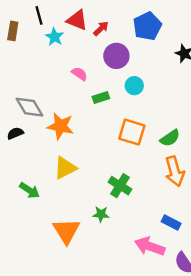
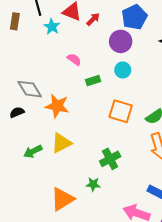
purple circle: (116, 56) -> (121, 41), moved
green cross: (120, 186) -> (110, 159), turned 30
green arrow: (29, 190) -> (33, 151), moved, turned 120
orange triangle: (66, 231) -> (62, 199), turned 30

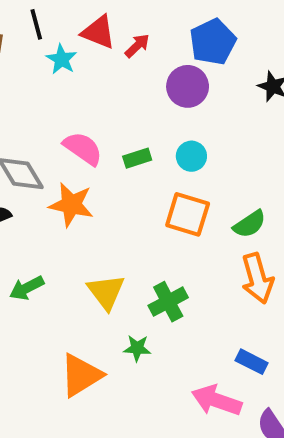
pink semicircle: (74, 59) -> (83, 148), moved, size x1.5
cyan circle: (123, 70) -> (191, 156), moved
yellow triangle: (61, 143) -> (106, 292), moved, turned -40

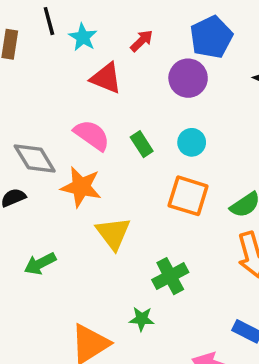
red triangle: (98, 32) -> (106, 78), moved
cyan star: (62, 59) -> (83, 37), moved
green rectangle: (137, 158) -> (142, 144), turned 75
yellow triangle: (106, 292) -> (113, 233), moved

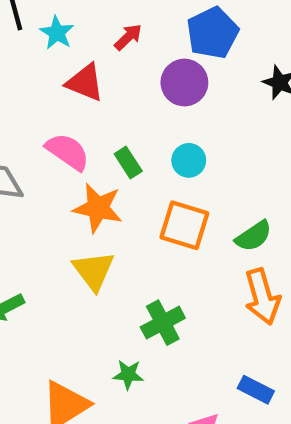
orange star: (81, 187) -> (98, 208), moved

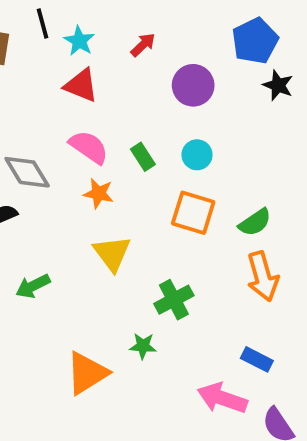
blue pentagon: (213, 33) -> (255, 41), moved
red triangle: (85, 83) -> (81, 85), moved
orange star: (98, 208) -> (99, 193), moved, size x0.7

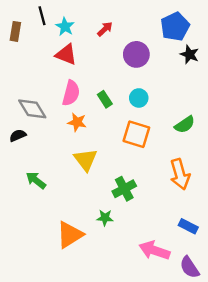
pink semicircle: (89, 147) -> (71, 93), turned 70
green semicircle: (255, 222) -> (185, 125), moved
green arrow: (33, 286) -> (36, 180), turned 65
blue rectangle: (257, 359) -> (188, 226), moved

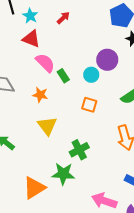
purple circle: (136, 54) -> (107, 60), moved
pink semicircle: (71, 93) -> (45, 63), moved, turned -60
orange square: (136, 134) -> (89, 105), size x0.7
green star: (105, 218) -> (63, 174), size x1.6

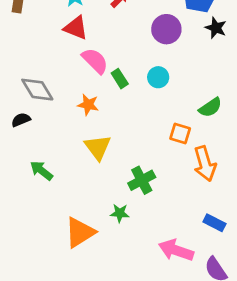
purple circle: (107, 60) -> (166, 29), moved
orange square: (89, 105) -> (180, 134), moved
green star: (63, 174) -> (120, 213), size x0.6

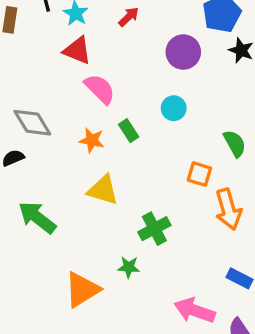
green rectangle: (120, 79) -> (129, 131), moved
green semicircle: (210, 107) -> (235, 144), turned -85
yellow triangle: (98, 147) -> (103, 190), turned -36
green arrow: (41, 171) -> (37, 217), size x1.4

